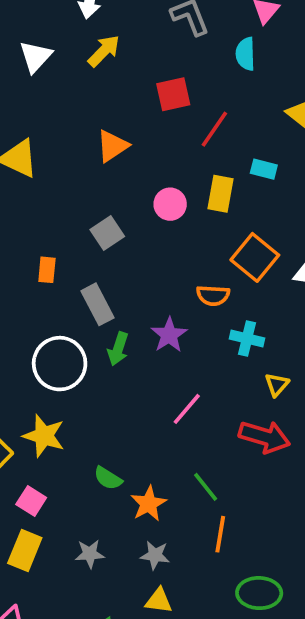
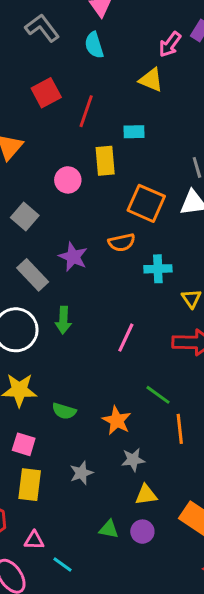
purple star: (169, 335) -> (73, 257), moved
green arrow: (118, 349) -> (63, 320), moved
green semicircle: (108, 478) -> (64, 411), moved

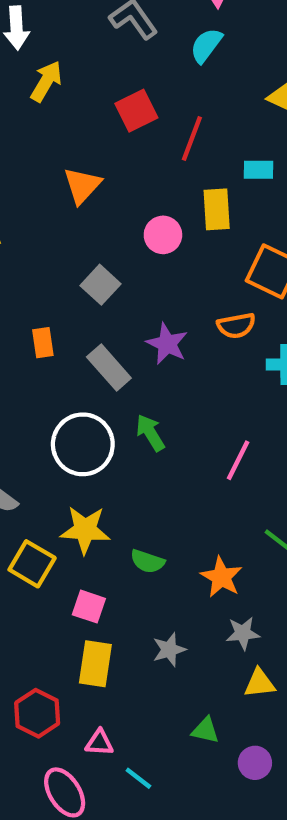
cyan semicircle: (94, 45) -> (206, 45), turned 52
green arrow: (63, 320) -> (150, 433), turned 144
purple circle: (142, 532) -> (255, 763), moved

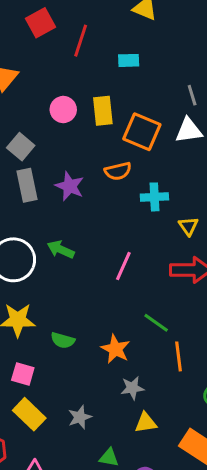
yellow rectangle: (217, 209) -> (103, 111), moved
gray rectangle: (109, 367) -> (27, 185), moved, turned 32
green arrow: (150, 433) -> (61, 249), turned -32
gray star: (169, 650) -> (80, 417), moved
yellow rectangle: (95, 664) -> (29, 414), turned -52

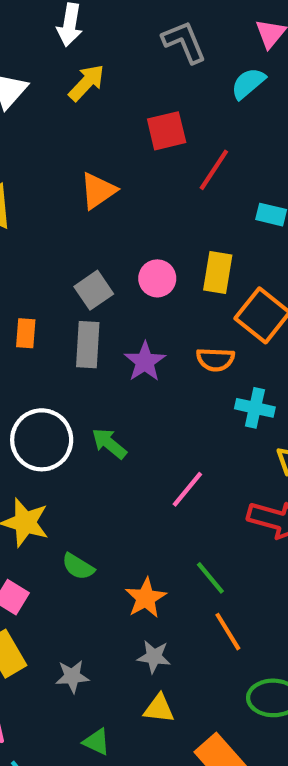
pink circle: (63, 110) -> (157, 278), moved
orange line: (179, 356) -> (228, 632), turned -40

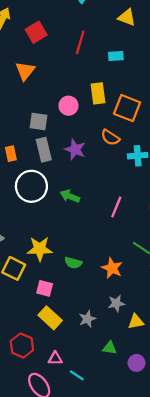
red square: (167, 131) -> (36, 32), moved
gray square: (94, 290) -> (38, 121), turned -30
orange semicircle: (215, 359) -> (110, 137), turned 48
white circle: (42, 440) -> (31, 186), moved
gray star: (154, 657) -> (116, 303), moved

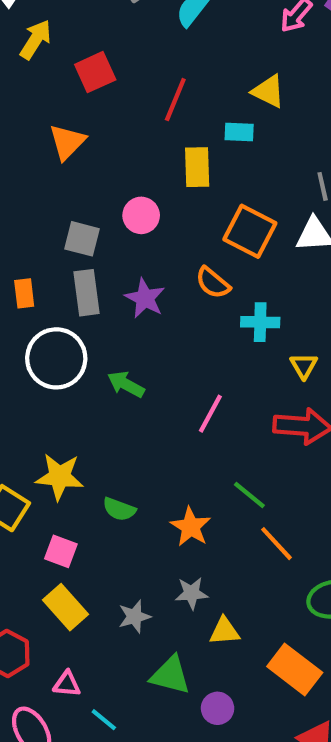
yellow triangle: (127, 17) -> (268, 91), moved
yellow rectangle: (98, 93) -> (197, 167), moved
green triangle: (110, 348) -> (170, 675), size x1.5

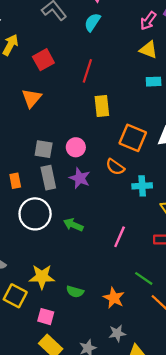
yellow triangle: (268, 91) -> (148, 50), moved
cyan rectangle: (239, 132) -> (154, 82), moved
pink circle: (141, 215) -> (76, 147), moved

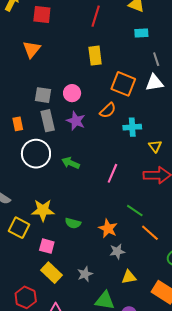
red square: (43, 60) -> (42, 14), turned 36
red line: (87, 71) -> (96, 16), moved
orange semicircle: (115, 167) -> (108, 110), turned -78
gray star: (117, 333) -> (117, 251), moved

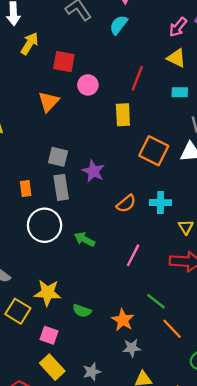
red line: (96, 16) -> (137, 78), moved
pink circle: (72, 93) -> (88, 85), moved
orange semicircle: (108, 110) -> (126, 204), moved
purple star: (76, 121) -> (93, 171), moved

